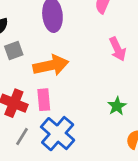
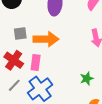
gray square: (14, 50) -> (20, 34), moved

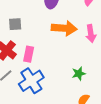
orange arrow: (46, 39) -> (64, 28), moved

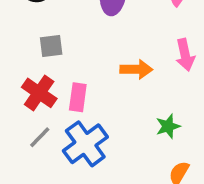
orange arrow: (64, 28) -> (136, 69), moved, size x0.7

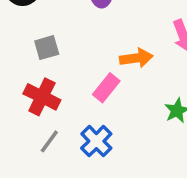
pink rectangle: (78, 97) -> (106, 88), moved, turned 40
blue cross: (85, 144) -> (96, 141), size x0.7

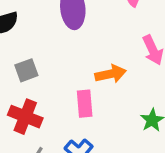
pink rectangle: (106, 88) -> (85, 104), turned -40

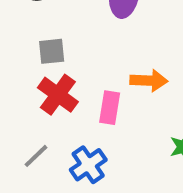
red cross: (25, 117) -> (58, 95), moved

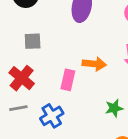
red cross: (58, 95) -> (22, 78), moved
gray line: (36, 156) -> (18, 108), turned 30

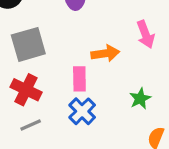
gray square: (33, 41) -> (28, 44), size x1.6
blue cross: (52, 116) -> (82, 111), moved

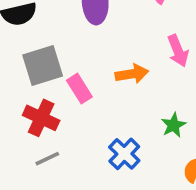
pink rectangle: (79, 79) -> (79, 89), moved, turned -30
blue cross: (82, 111) -> (124, 154), moved

